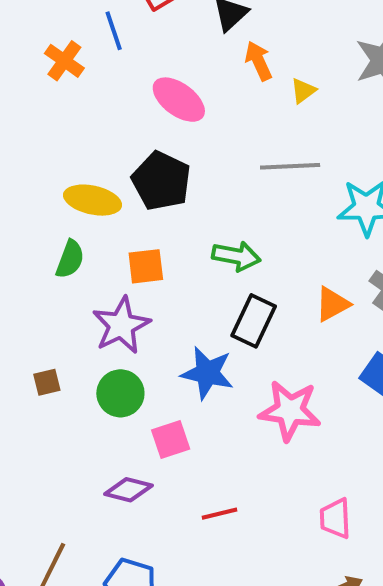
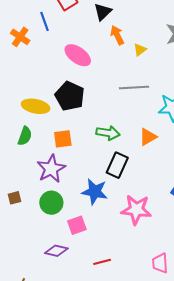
orange triangle: (332, 304) -> (148, 137), moved

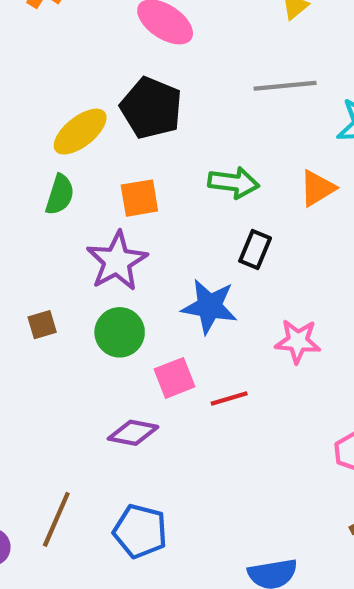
yellow ellipse: (36, 106) -> (80, 132), turned -48
black rectangle: (117, 165) -> (255, 249), size x0.7
pink star: (136, 210) -> (298, 341), size x0.7
red line: (102, 262) -> (229, 398), moved

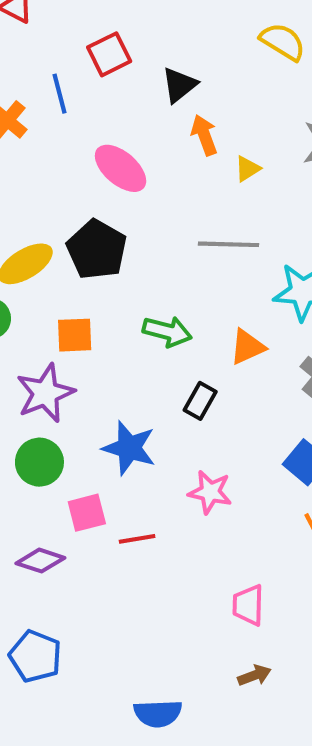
black rectangle: (255, 249) -> (200, 401), moved

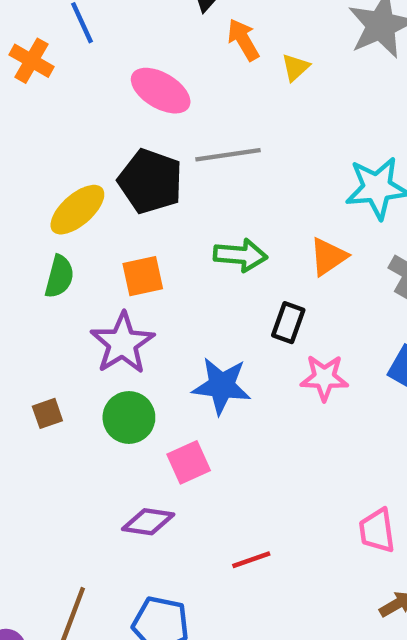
gray line: (228, 244) -> (228, 155), moved
pink star: (210, 492) -> (324, 378), moved
red line: (137, 539) -> (251, 560), moved

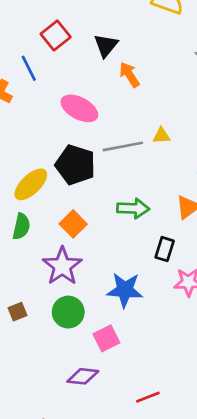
yellow triangle: (295, 67) -> (161, 136), moved, turned 42
orange square: (143, 276) -> (73, 224), turned -30

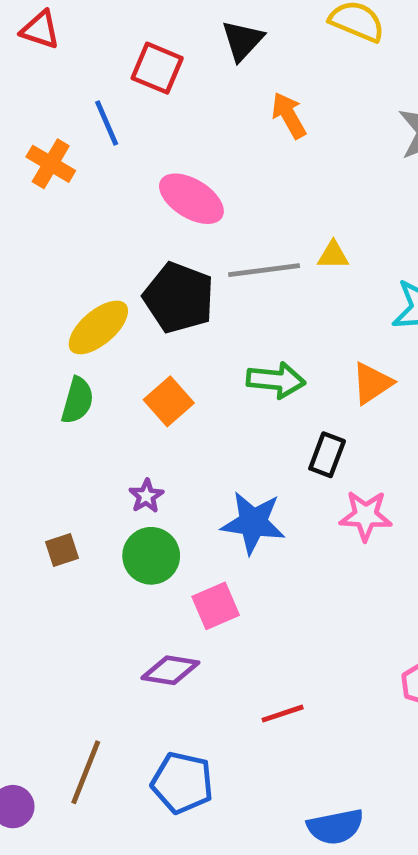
red square: (56, 35) -> (157, 68), turned -32
black triangle: (106, 45) -> (242, 40), moved
orange arrow: (129, 75) -> (289, 115), moved
purple star: (62, 266) -> (146, 496), moved, size x0.5

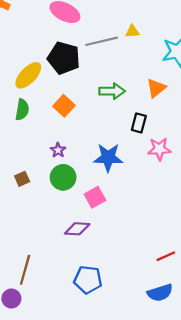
red line: (283, 714) -> (166, 256), moved
brown line: (86, 772) -> (25, 270), moved

